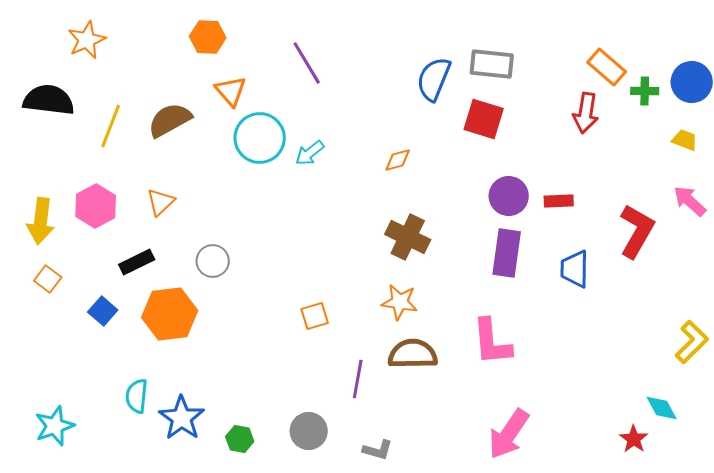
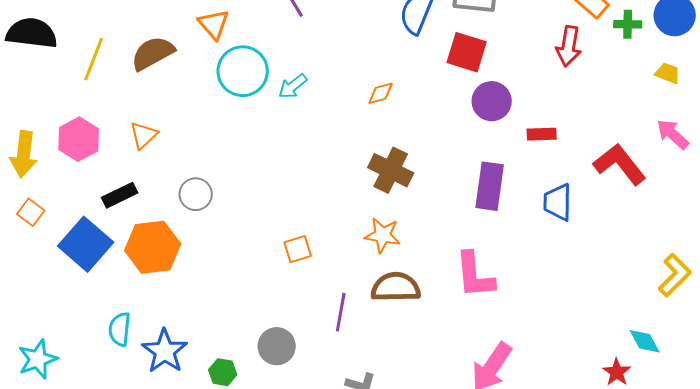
purple circle: (509, 196) -> (492, 101), moved
red L-shape: (637, 231) -> (620, 164), turned -68
blue square: (103, 311) -> (86, 244), size x1.8
gray circle: (309, 431) -> (277, 346), moved

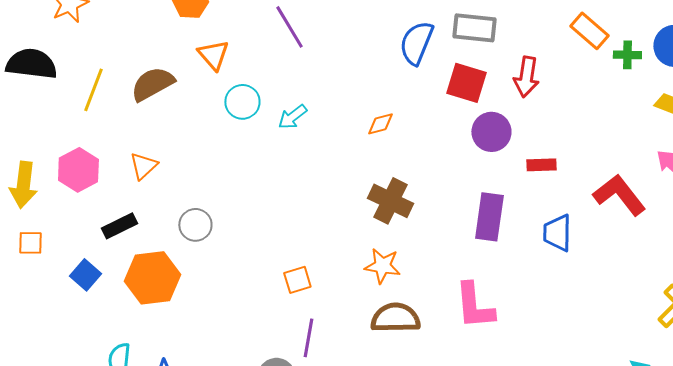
red arrow: (569, 46) -> (526, 77), moved
cyan circle: (243, 71) -> (242, 102), size x0.7
orange square: (31, 212) -> (30, 243), turned -36
blue square: (86, 244) -> (85, 275), size x0.6
purple line: (341, 312) -> (308, 338), moved

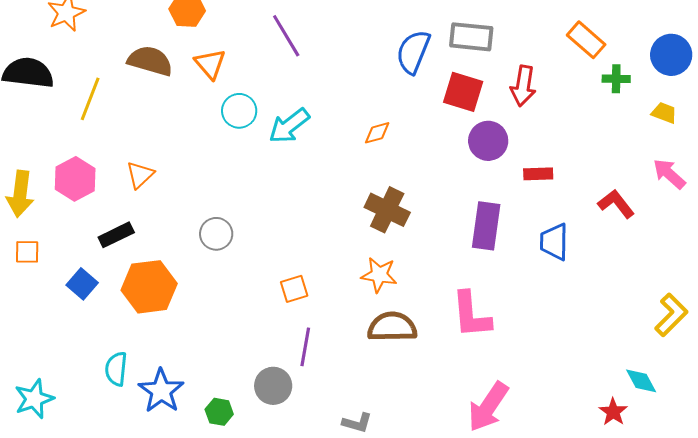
green cross: (627, 55) -> (616, 79), moved
brown semicircle: (152, 84) -> (150, 61), moved, turned 45
cyan arrow: (292, 117) -> (289, 126), size x1.4
red L-shape: (619, 195) -> (616, 204), size x0.7
gray circle: (195, 225) -> (216, 234), moved

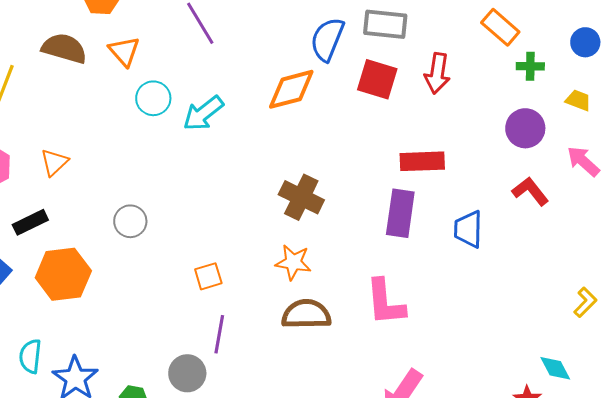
blue circle: (671, 55) -> (585, 42), size x0.7
orange diamond: (377, 133) -> (291, 89), moved, size x1.8
purple circle: (488, 141) -> (525, 128), moved
red rectangle: (538, 174) -> (422, 161), moved, size x1.5
yellow L-shape: (671, 315) -> (585, 302), size x0.7

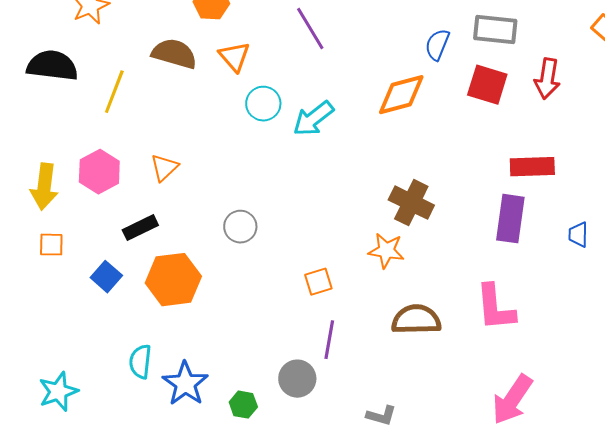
blue semicircle: (327, 39) -> (437, 45), size x0.7
blue trapezoid: (468, 229) -> (578, 235), size x0.7
orange star: (293, 262) -> (386, 251), moved

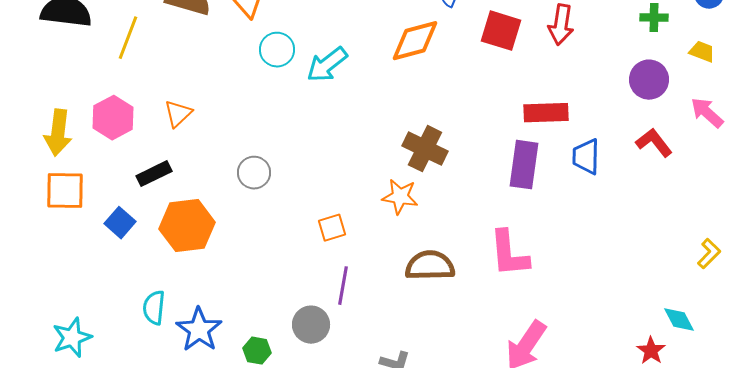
blue trapezoid: (578, 235) -> (586, 157), moved, size x1.4
orange square: (51, 245) -> (65, 191), size x1.6

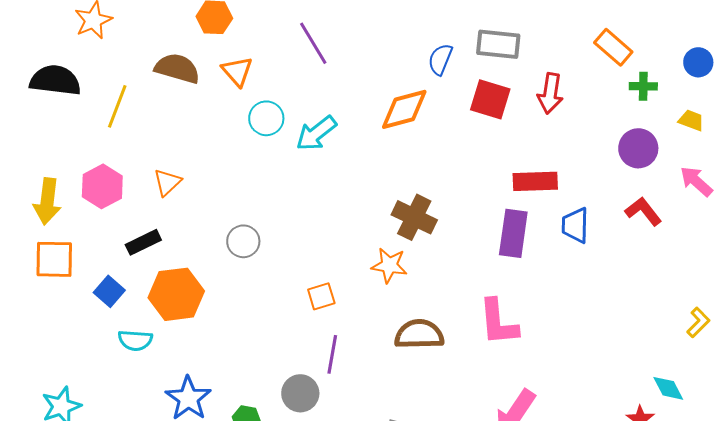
cyan semicircle: (154, 308) -> (135, 340), moved, turned -92

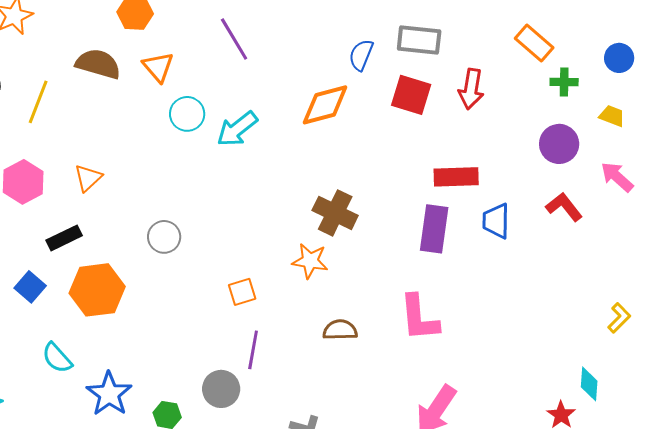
brown semicircle: (419, 334) -> (340, 330), size x0.7
cyan semicircle: (135, 340) -> (57, 358), moved, turned 44
cyan diamond: (668, 388) -> (589, 384), turned 32

